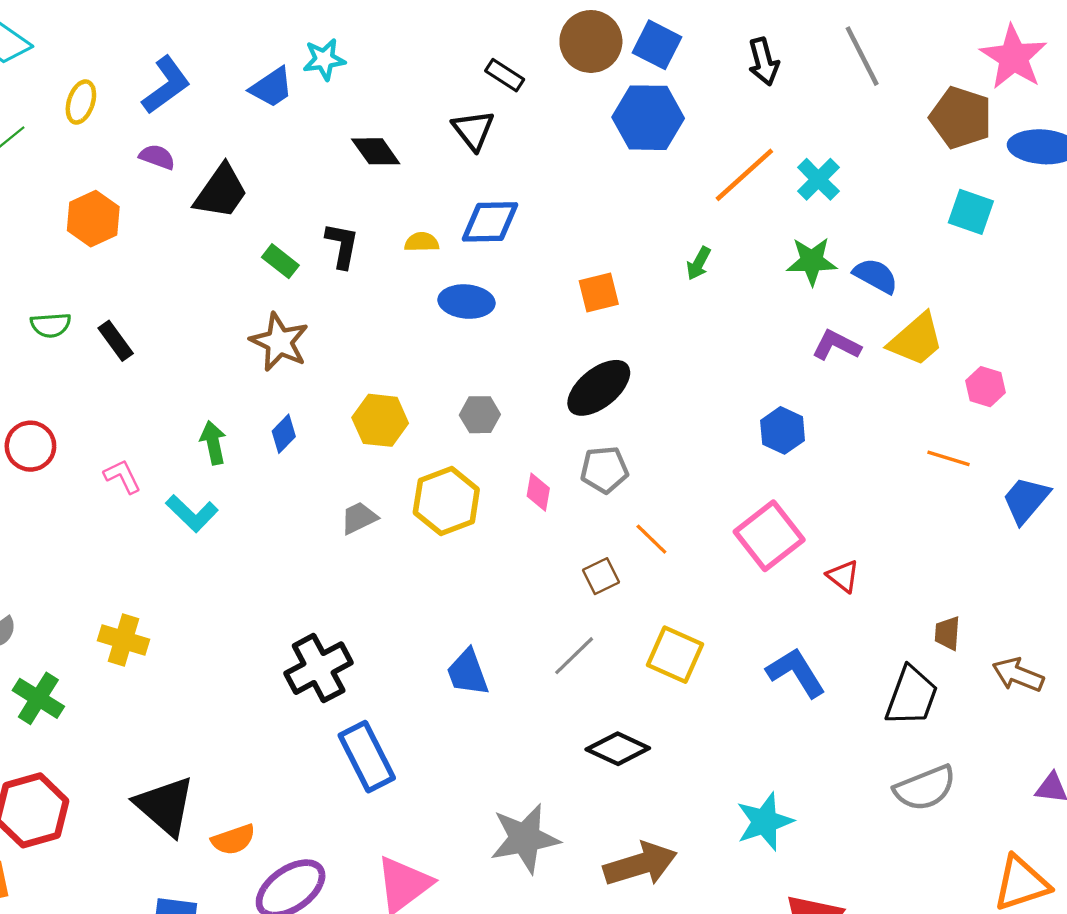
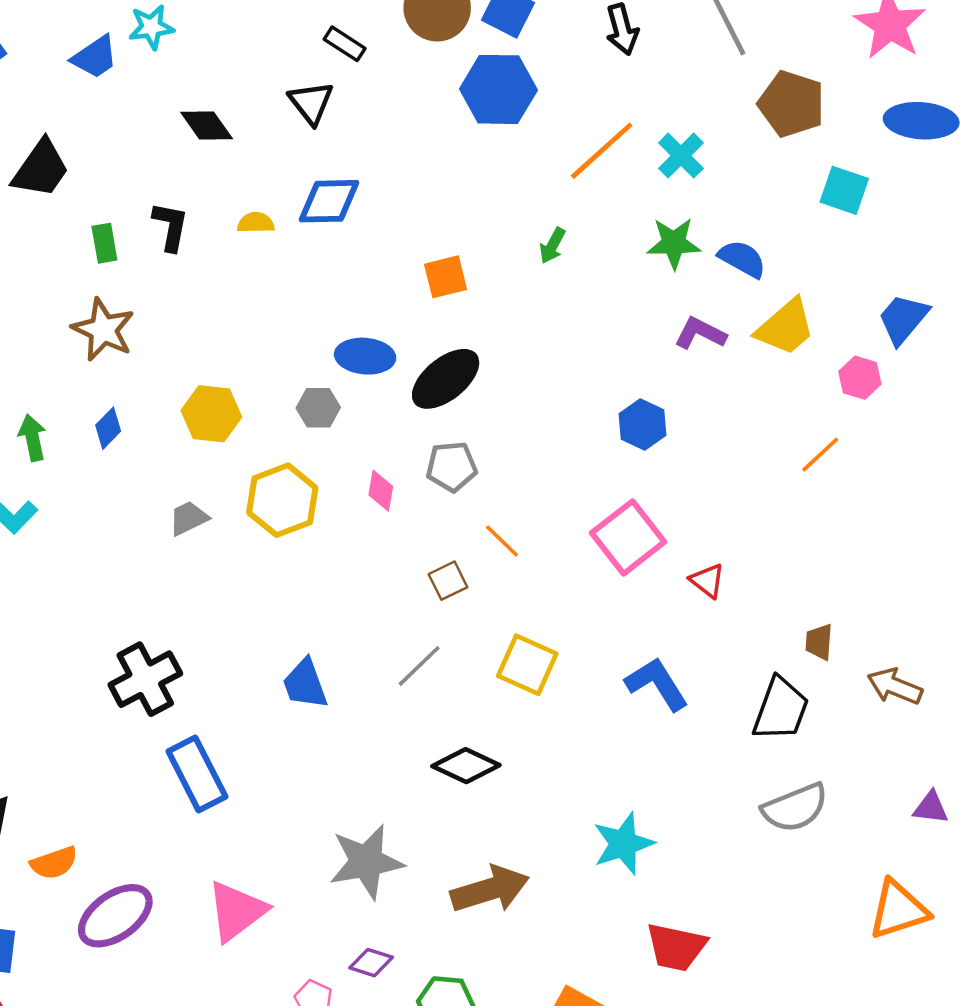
brown pentagon: (961, 118) -> (791, 104), moved
green rectangle: (280, 261) -> (104, 243), turned 42
blue ellipse: (467, 302) -> (365, 356), moved
orange line: (948, 458) -> (820, 455), turned -60
blue trapezoid: (1026, 500) -> (903, 319), moved

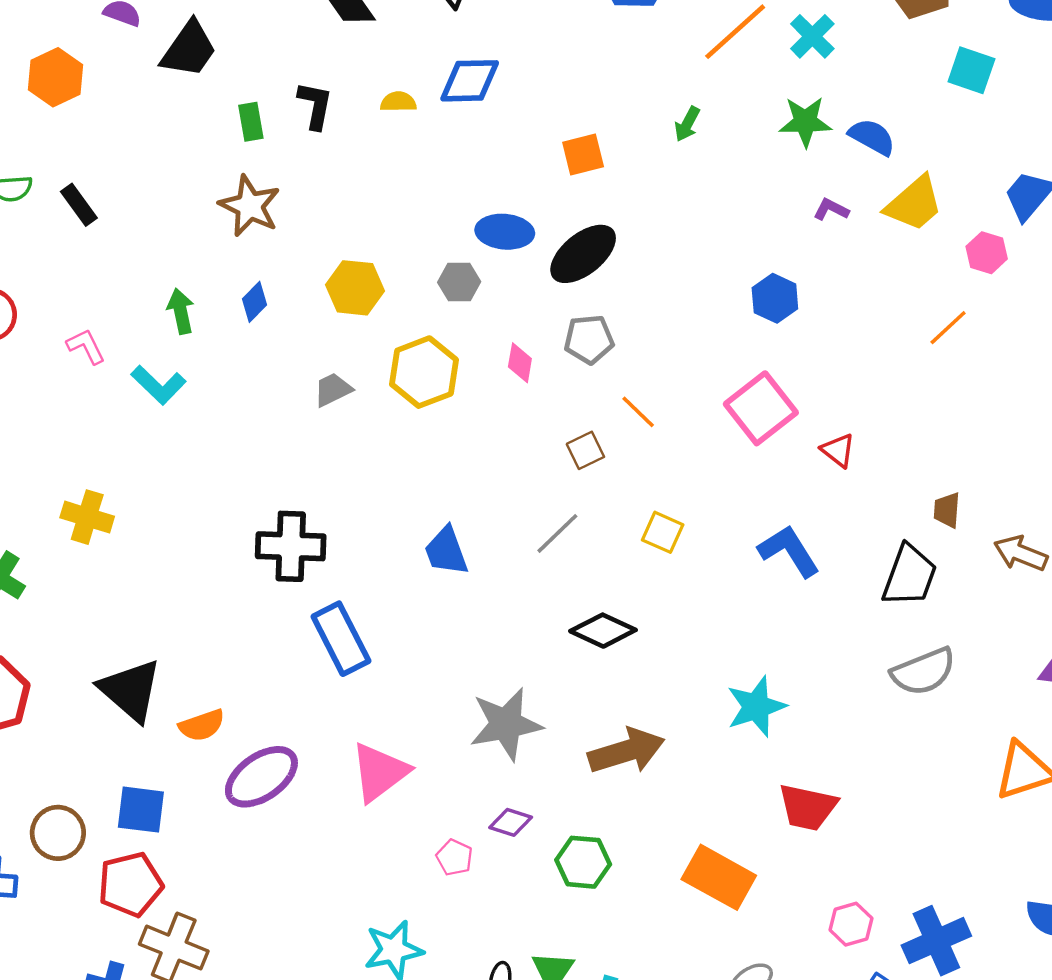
purple L-shape: (700, 333) -> (831, 209), size x0.7
yellow square: (527, 665) -> (663, 532), size x0.7
black cross: (145, 679) -> (291, 546), turned 30

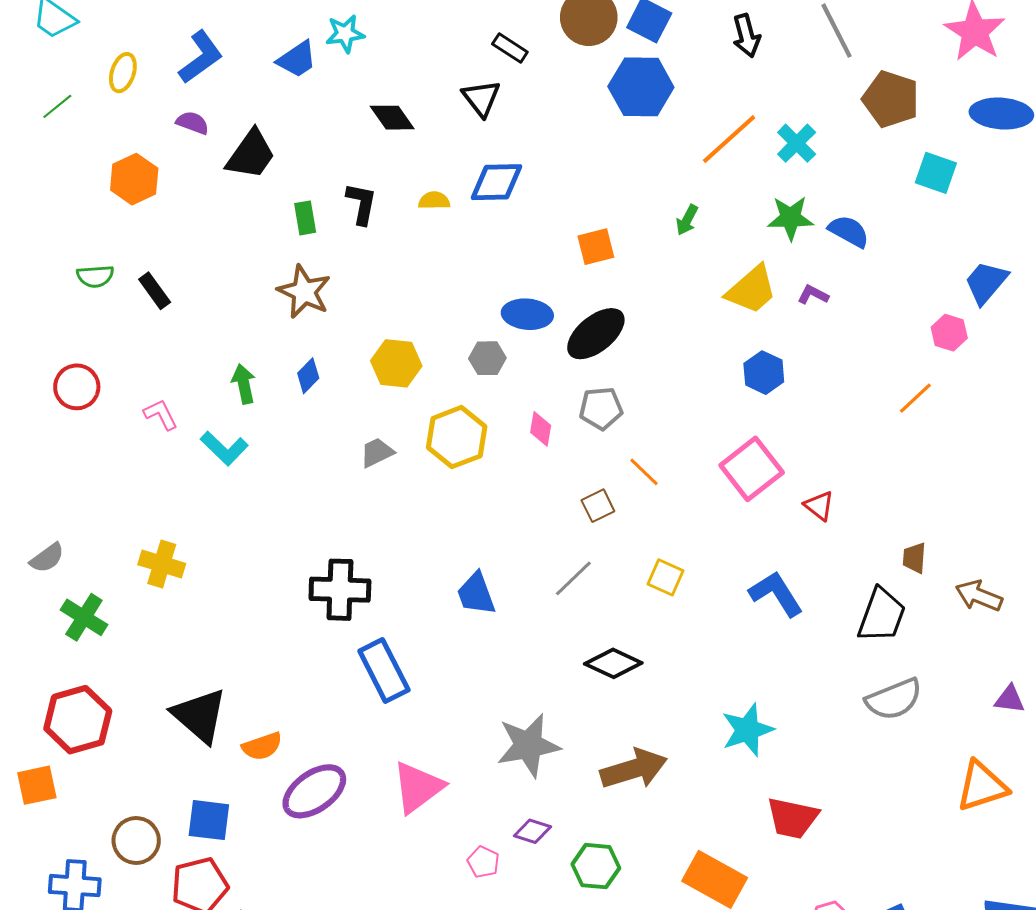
yellow trapezoid: (914, 204) -> (752, 290), moved

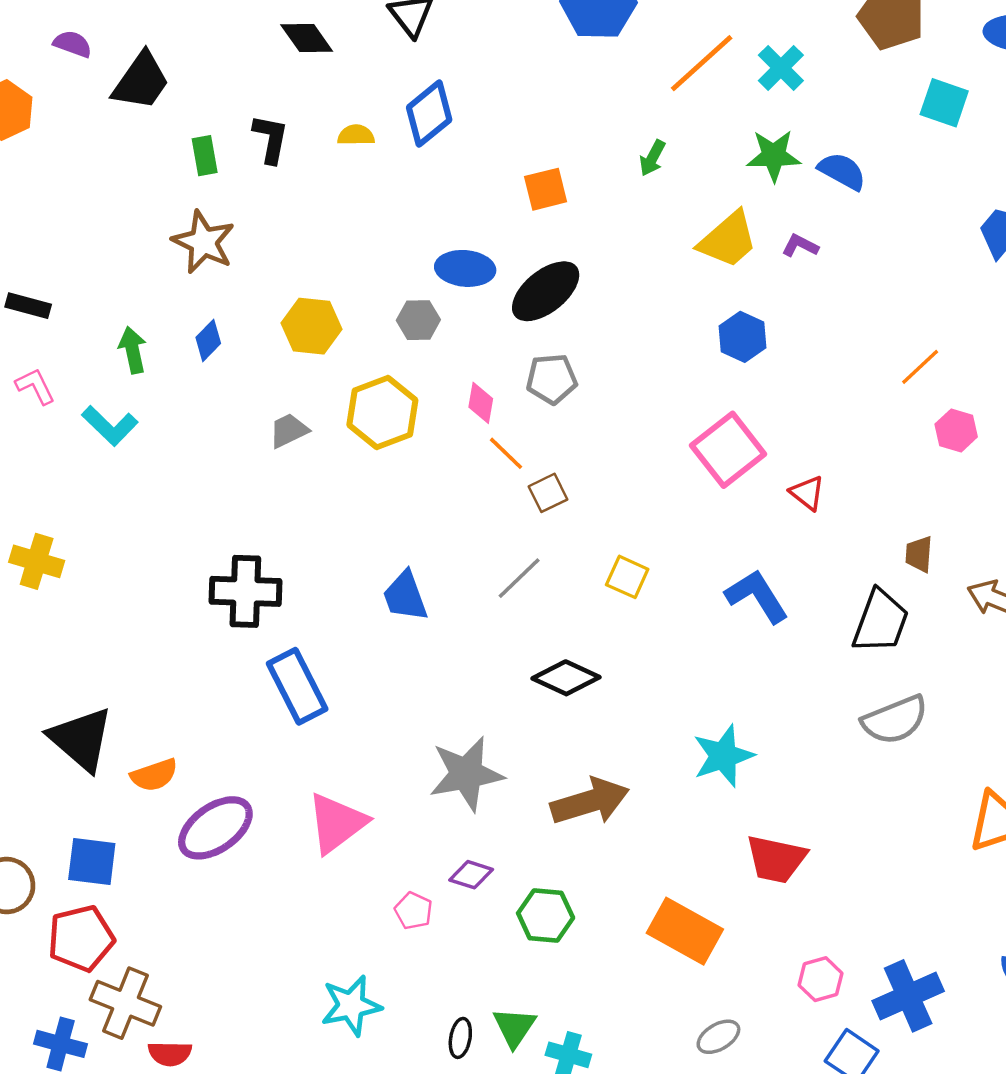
blue diamond: (497, 182) -> (429, 114), turned -38
black rectangle: (155, 291) -> (28, 306), moved, turned -39
pink hexagon: (949, 333) -> (956, 431), moved
orange line: (644, 472) -> (506, 453), moved

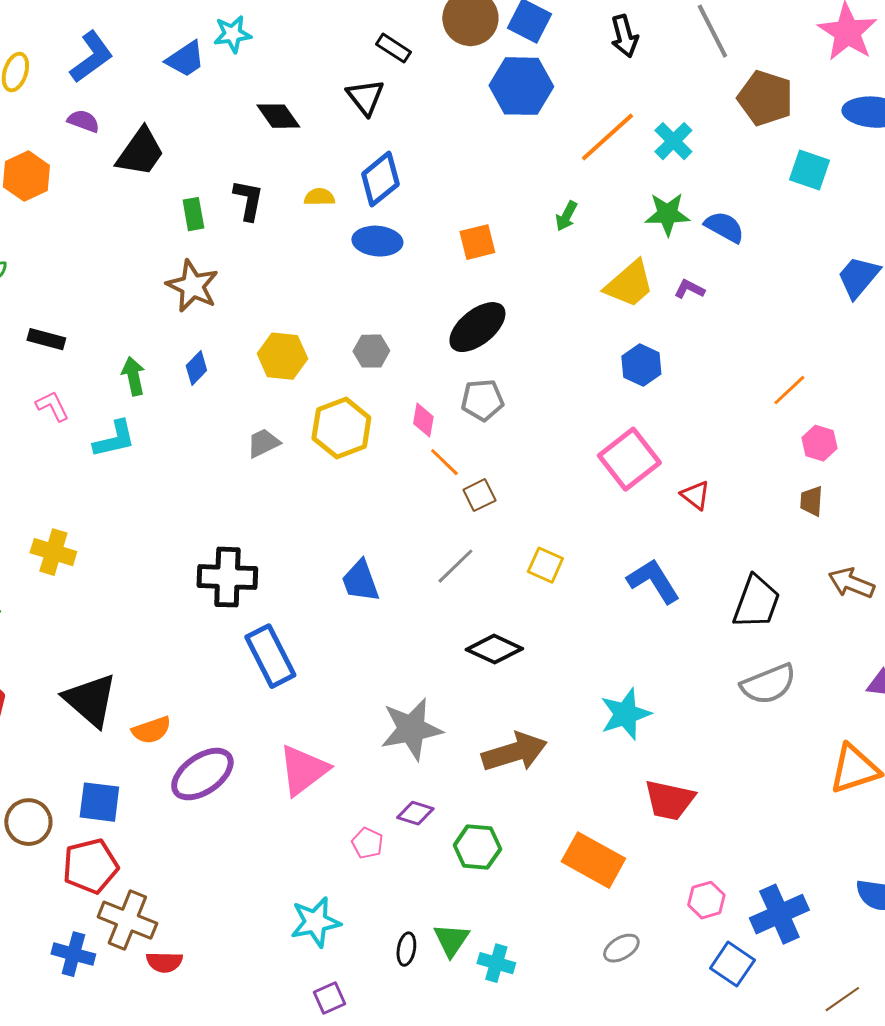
blue ellipse: (465, 268) -> (377, 241), moved
cyan L-shape: (110, 426) -> (114, 439), turned -57
brown trapezoid: (919, 554) -> (811, 501), moved

